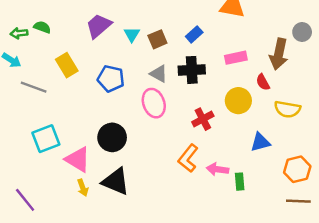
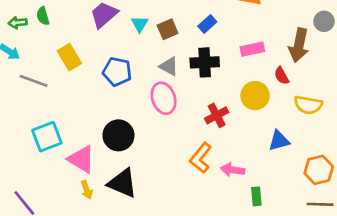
green semicircle: (42, 27) -> (43, 16), turned -126
green rectangle: (240, 182) -> (256, 196), moved

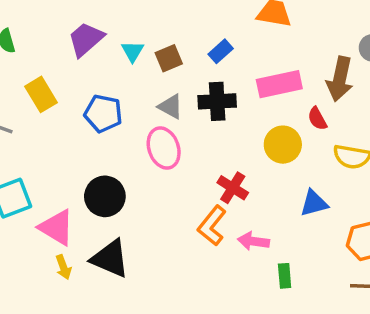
pink rectangle: (252, 49) -> (279, 84), size x1.4
red cross: (217, 115) -> (233, 188), moved, turned -30

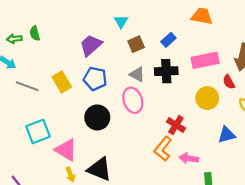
purple trapezoid: (86, 39) -> (91, 45), moved
cyan triangle: (133, 51) -> (121, 22), moved
yellow rectangle: (41, 94) -> (62, 82), moved
black circle: (105, 196) -> (97, 117), moved

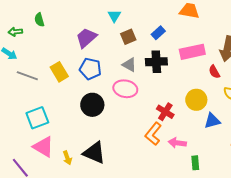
green semicircle: (35, 33) -> (39, 20), moved
yellow circle: (207, 98) -> (196, 100), moved
pink ellipse: (133, 100) -> (125, 89), turned -60
pink triangle: (66, 150) -> (43, 147), moved

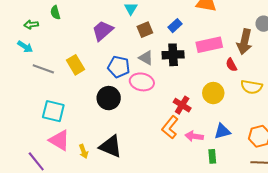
blue pentagon: (90, 69) -> (119, 67), moved
cyan square: (37, 118) -> (53, 111), turned 35
blue triangle: (212, 121) -> (222, 131), moved

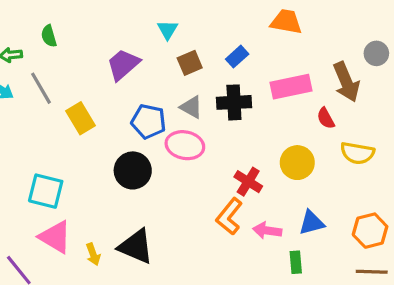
brown arrow: (244, 42) -> (346, 82), turned -35
gray line: (43, 69) -> (41, 88), moved, turned 40

